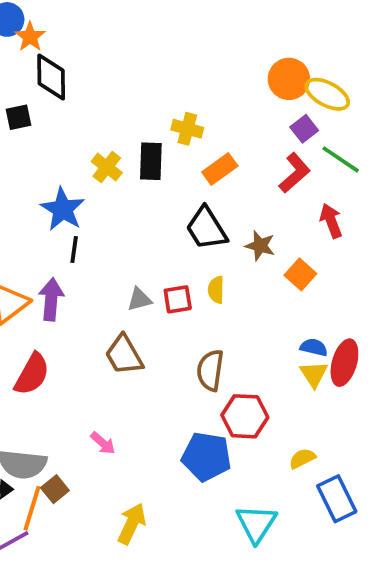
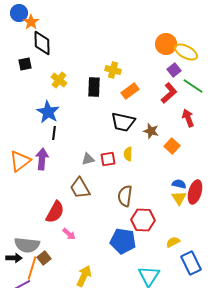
yellow cross: (107, 167) -> (59, 80), moved
black trapezoid: (206, 228) -> (123, 122), turned -45
red semicircle: (32, 374) -> (55, 212), moved

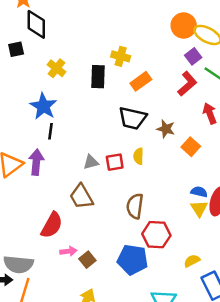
pink arrow: (69, 234) -> (68, 251), turned -48
brown square: (44, 258) -> (87, 260), moved

